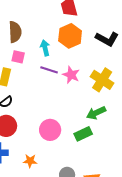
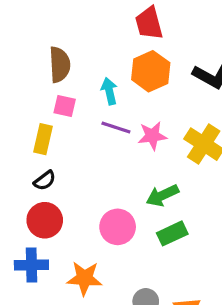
pink star: (71, 75) -> (152, 136), turned -30
green arrow: (96, 113) -> (162, 195), moved
orange star: (30, 161) -> (84, 278), size x1.5

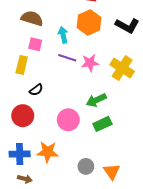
brown semicircle: (60, 65) -> (32, 18), turned -70
black semicircle: (45, 181) -> (36, 90), moved
blue cross: (31, 265) -> (20, 154), moved

